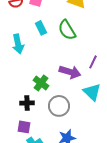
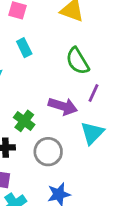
green semicircle: (67, 30) -> (77, 61), moved
cyan triangle: (92, 92) -> (92, 133), turned 30

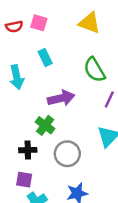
purple arrow: (63, 106) -> (61, 98), moved, turned -30

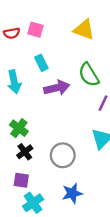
purple arrow: (61, 98) -> (57, 88), moved
green cross: (45, 125) -> (19, 128), moved
black cross: (28, 150) -> (25, 152), turned -35

